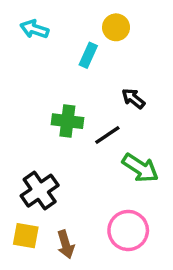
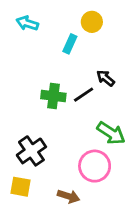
black line: (107, 135) -> (84, 95), moved
pink circle: (128, 230) -> (95, 166), moved
brown arrow: (66, 244) -> (68, 196), moved, turned -55

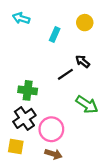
yellow circle: (92, 22) -> (85, 23), moved
green cross: (53, 96) -> (28, 90), moved
pink circle: (95, 166) -> (51, 129), moved

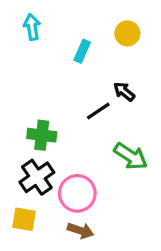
cyan arrow: (21, 18) -> (32, 27), turned 63

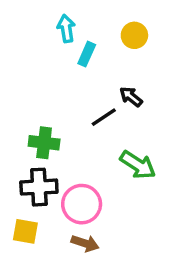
cyan arrow: (32, 27) -> (66, 29), moved
black cross: (37, 177) -> (39, 187), turned 32

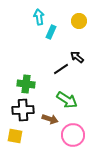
green arrow: (138, 165) -> (67, 100), moved
pink circle: (82, 204) -> (73, 135), moved
brown arrow: (85, 243) -> (50, 119), moved

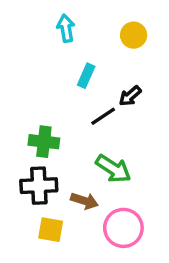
cyan rectangle: (51, 32) -> (86, 76), moved
black arrow: (77, 57) -> (130, 96), turned -80
yellow square: (15, 136) -> (51, 230), moved

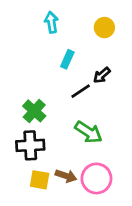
green cross: (44, 142) -> (34, 111), turned 35
brown arrow: (84, 201) -> (66, 176), moved

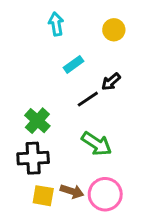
cyan rectangle: (67, 59) -> (73, 64), turned 30

